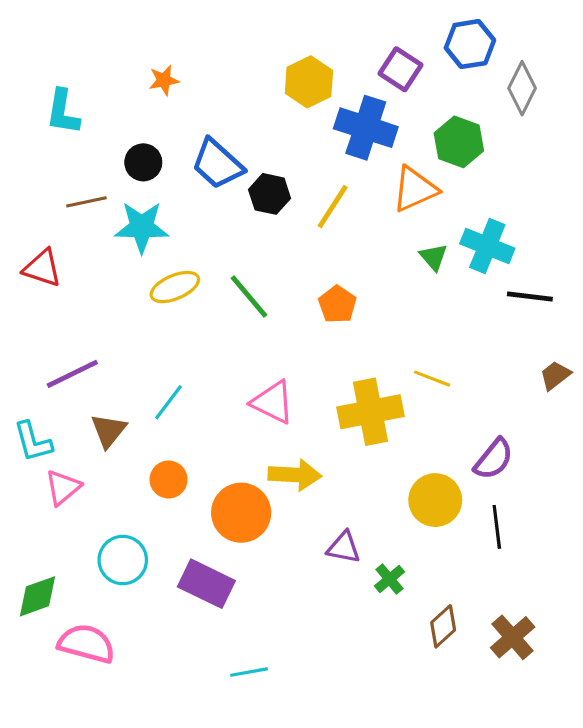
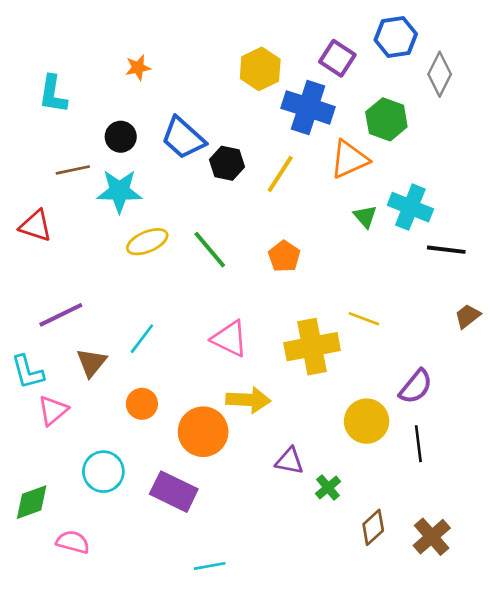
pink semicircle: (86, 644) -> (73, 542), size x0.7

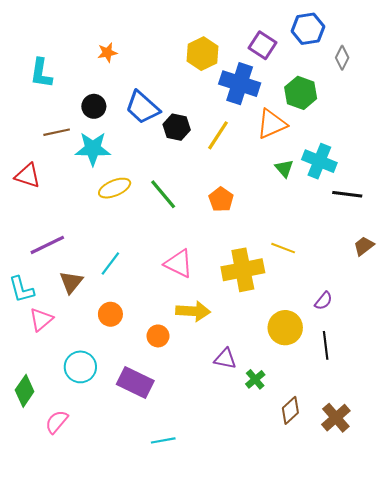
gray diamond: (440, 74) -> (342, 58), size x0.7
purple semicircle: (416, 387) -> (323, 301), size x0.7
orange circle: (203, 432) -> (158, 336), size x0.6
green diamond: (32, 502) -> (25, 391), turned -36
pink semicircle: (73, 542) -> (57, 422), turned -65

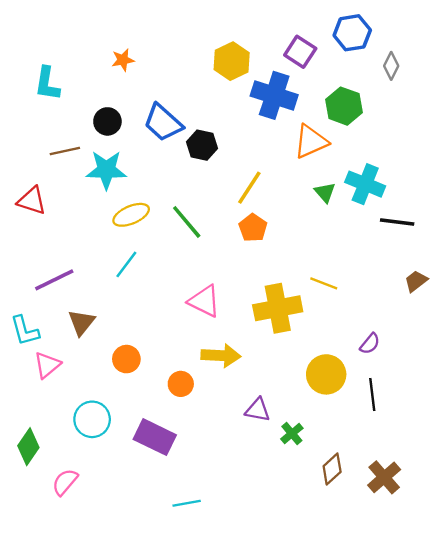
yellow line: (218, 135) -> (249, 188), moved
cyan line: (110, 264) -> (126, 264), moved

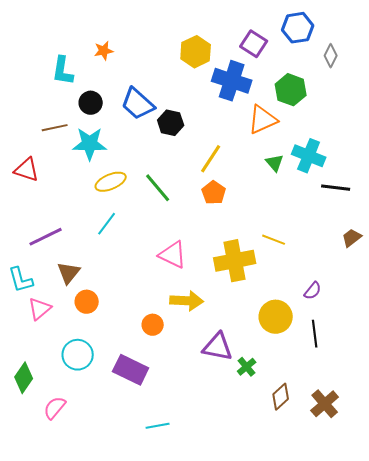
cyan L-shape: (47, 84) -> (63, 71), moved
orange circle: (126, 359) -> (87, 302), moved
purple triangle: (258, 410) -> (218, 347), size x1.4

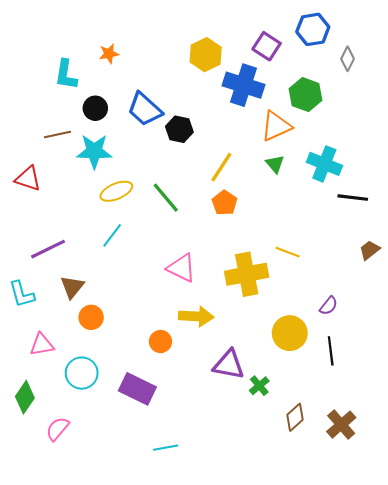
green triangle: (275, 163) -> (275, 164), moved
pink triangle: (40, 309) -> (42, 345), moved, turned 30

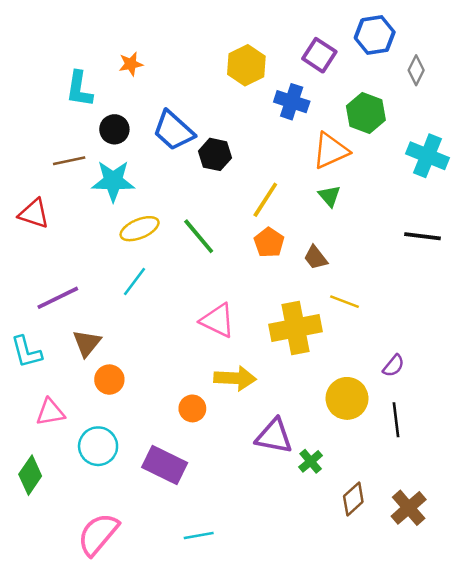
blue cross: (243, 85) -> (292, 102), size x0.7
cyan cross: (324, 164) -> (427, 156), moved
brown trapezoid: (370, 250) -> (316, 258), moved, turned -90
pink semicircle: (57, 429) -> (98, 534), moved, size x1.5

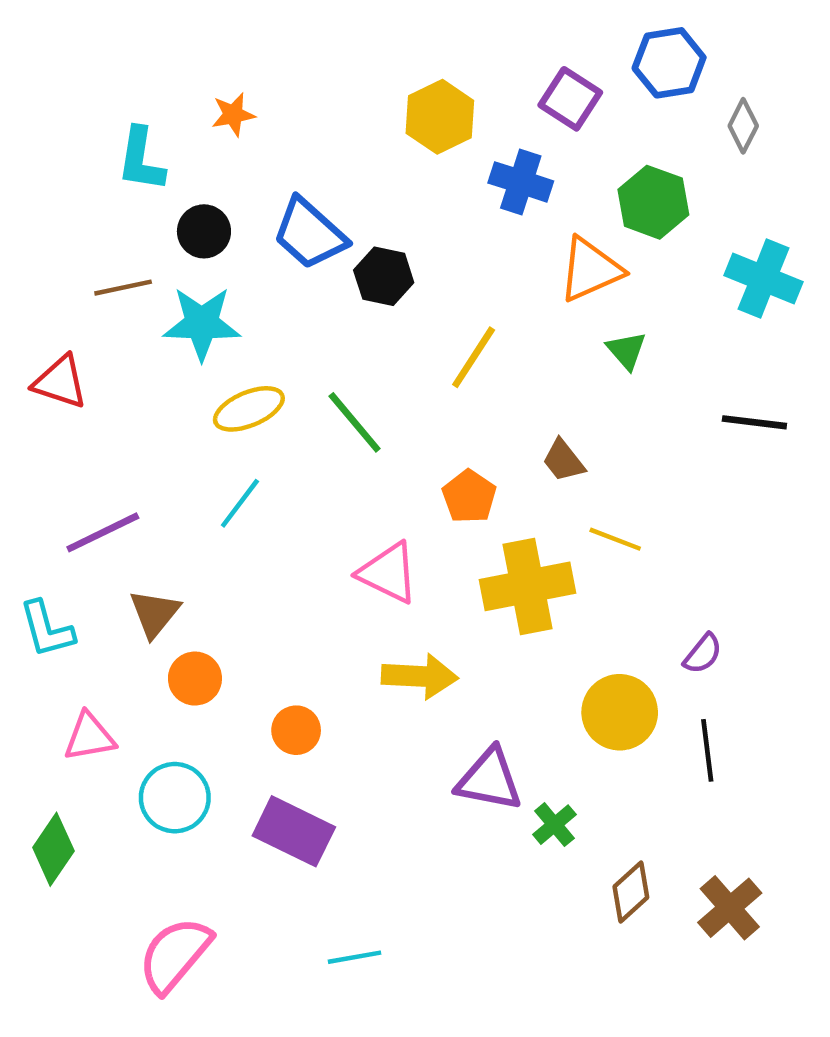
green triangle: (329, 196) -> (626, 350), moved
orange pentagon: (269, 242) -> (469, 497), moved
orange circle: (192, 408) -> (296, 730), moved

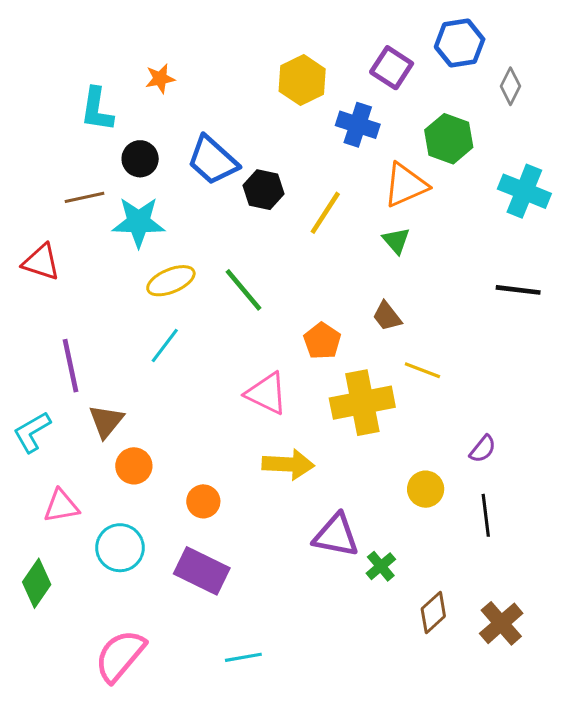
green triangle: (626, 350) -> (396, 241), moved
yellow line: (474, 357) -> (325, 213), moved
purple line: (103, 532) -> (71, 366), turned -76
cyan L-shape: (47, 629) -> (32, 432), turned 75
yellow circle: (620, 712) -> (426, 489), size x0.7

